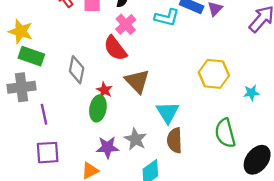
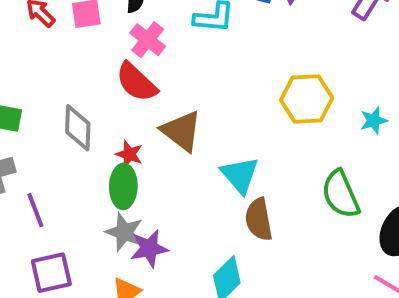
gray star: (136, 139) -> (124, 232), moved

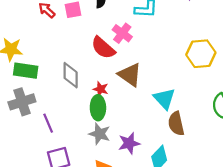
pink cross: (148, 40) -> (122, 33), moved
purple star: (149, 248) -> (129, 143), moved

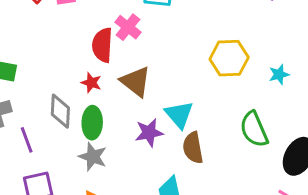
red semicircle: (103, 48) -> (102, 45), turned 50
gray diamond: (71, 75) -> (60, 111), moved
red star: (101, 89) -> (91, 83), moved
purple star: (129, 143) -> (149, 133), moved

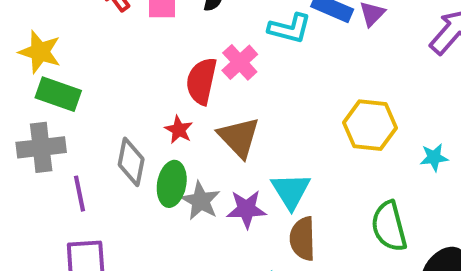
gray star: (93, 157) -> (201, 201), moved

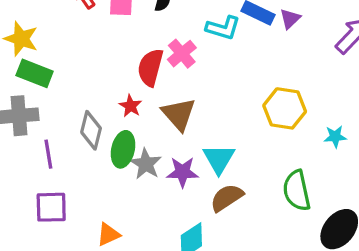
brown semicircle: (303, 239) -> (227, 198), turned 56

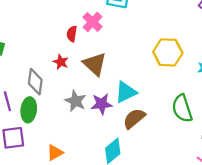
red semicircle: (150, 67) -> (72, 34), size x0.6
green ellipse: (123, 149) -> (29, 110), moved
cyan triangle: (219, 159) -> (126, 92), turned 40

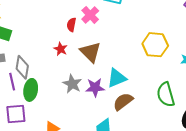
gray diamond: (35, 82) -> (22, 67), moved

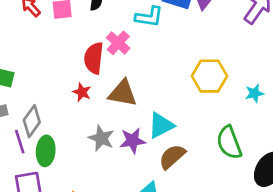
red semicircle: (71, 25) -> (94, 58), size x1.6
brown triangle: (91, 52) -> (123, 93), turned -30
gray diamond: (22, 67) -> (32, 121), turned 30

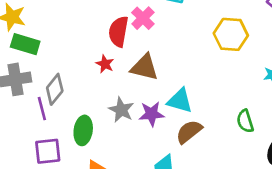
yellow hexagon: (210, 76) -> (231, 34), moved
cyan triangle: (161, 125) -> (180, 101), turned 40
green semicircle: (229, 143) -> (245, 121), size x0.7
green ellipse: (46, 151) -> (83, 130), moved

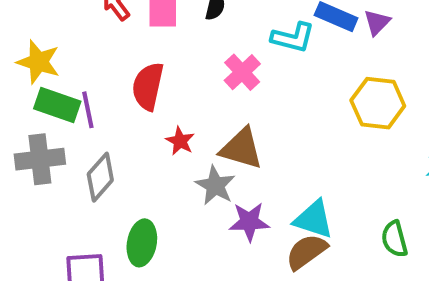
red semicircle: (118, 32) -> (148, 86), moved
cyan triangle: (180, 101) -> (314, 219), moved
purple line: (42, 109) -> (88, 110), moved
gray star: (121, 110) -> (215, 185), moved

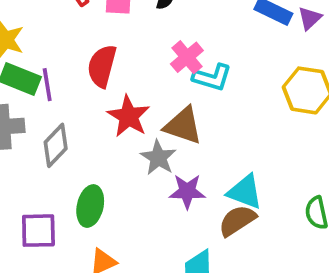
cyan L-shape: (293, 38) -> (212, 77), moved
red star: (180, 141) -> (129, 116), size x1.6

